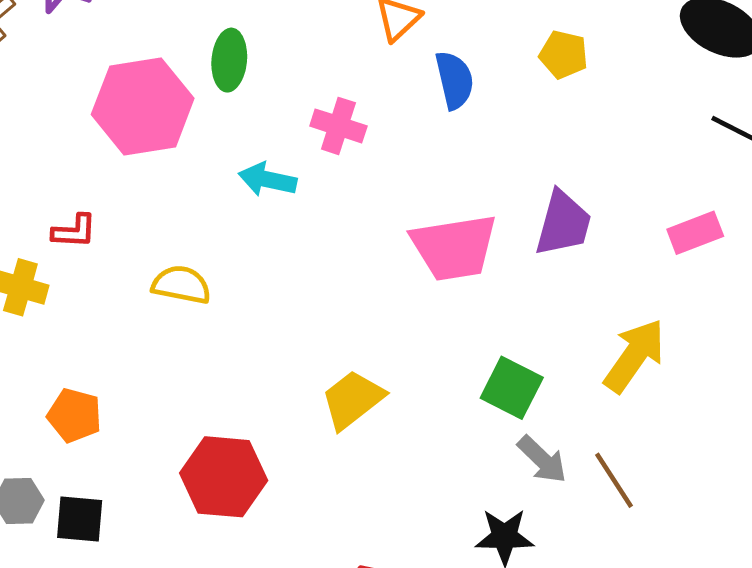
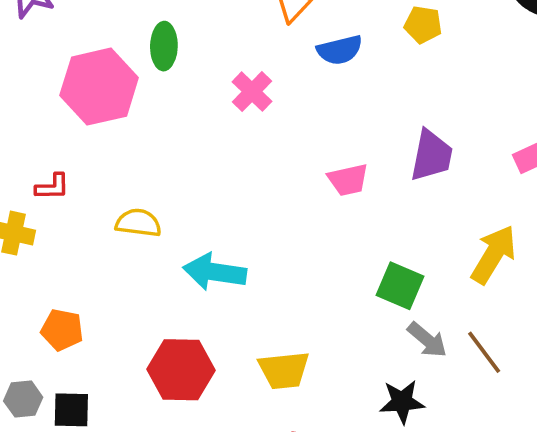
blue semicircle: (454, 80) -> (340, 50), turned 93
pink cross: (338, 126) -> (252, 92), turned 30
cyan arrow: (268, 180) -> (215, 272), moved, size x1.4
pink trapezoid: (454, 247) -> (348, 180), size x0.6
yellow trapezoid: (353, 400) -> (284, 370), moved, turned -144

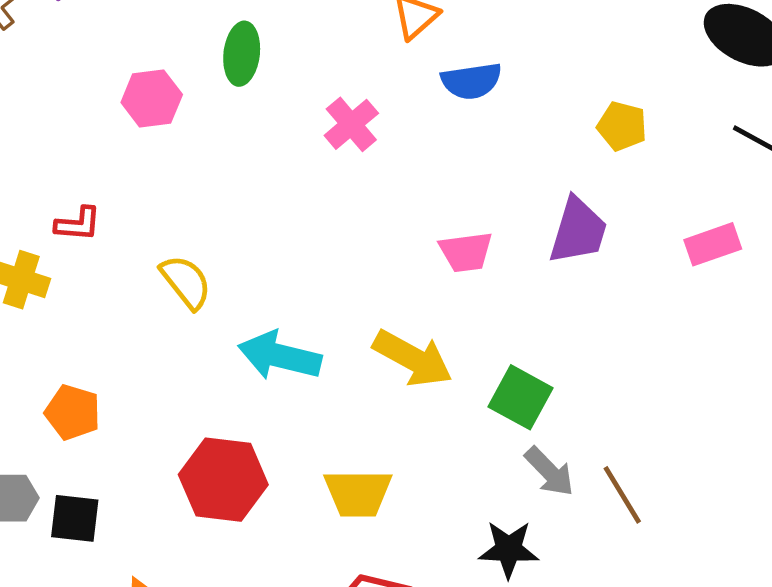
yellow pentagon: (423, 25) -> (622, 126), moved
pink hexagon: (99, 87) -> (152, 98), size x0.6
yellow semicircle: (138, 223) -> (186, 282), turned 39
yellow arrow: (494, 255) -> (413, 358), moved, turned 82

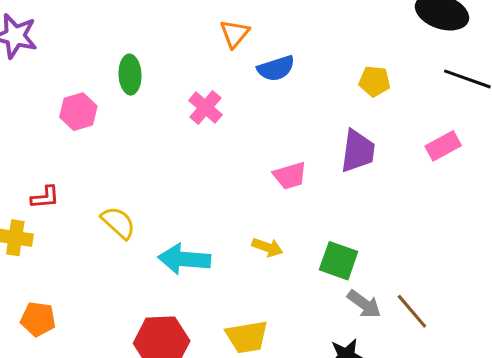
yellow arrow: (413, 358) -> (267, 247), size x0.6
orange pentagon: (73, 412) -> (38, 319), moved

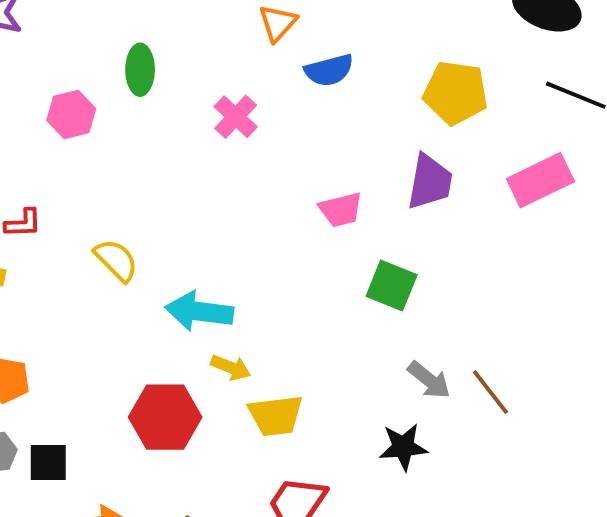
yellow pentagon: (374, 81) -> (456, 93), size x1.6
pink rectangle: (443, 146) -> (540, 180), size x1.4
yellow arrow: (267, 247) -> (231, 367), moved
green square: (339, 261) -> (392, 285), moved

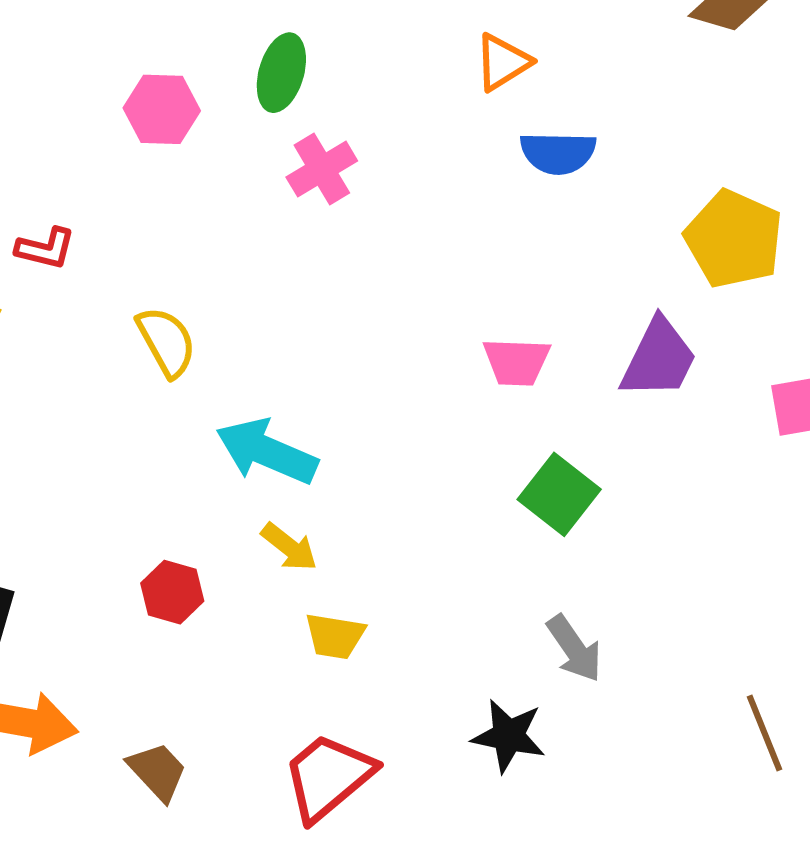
pink cross: (236, 117) -> (322, 169), moved
brown line: (490, 392) -> (765, 733), moved
yellow trapezoid: (276, 415) -> (335, 636), size x0.7
red hexagon: (165, 417) -> (172, 592), size x0.6

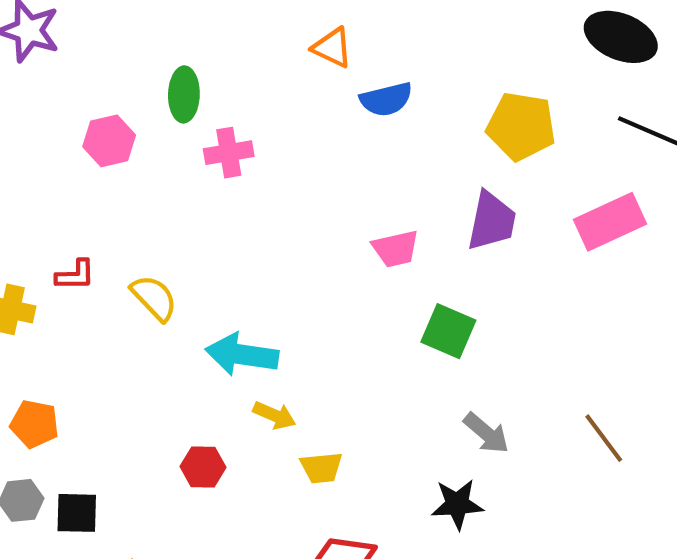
orange triangle: (503, 62) -> (332, 48), turned -48
pink cross: (322, 169) -> (229, 153), turned 36
red L-shape: (46, 248) -> (75, 275), moved
brown line: (765, 733) -> (604, 438), moved

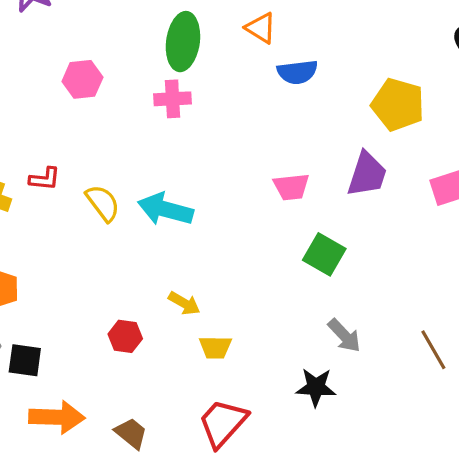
green ellipse: (184, 94) -> (183, 42), moved, size x1.4
cyan arrow: (242, 355) -> (165, 209), moved

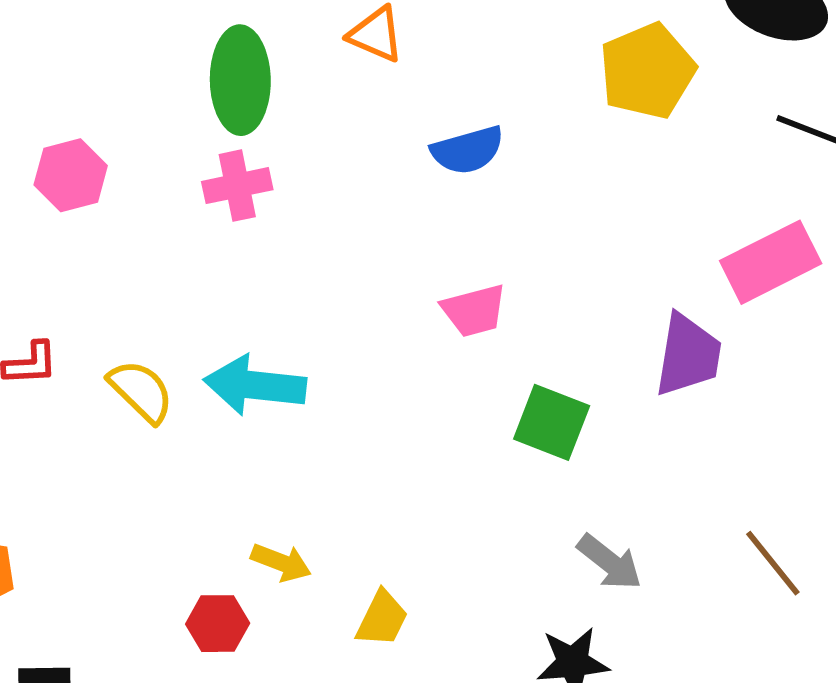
blue semicircle: (297, 72) -> (468, 150), moved
yellow pentagon: (398, 105) -> (647, 71), moved, turned -30
purple trapezoid: (367, 174) -> (688, 355), moved
yellow arrow: (184, 303) -> (281, 562), moved
yellow trapezoid: (215, 347) -> (382, 619), turned -56

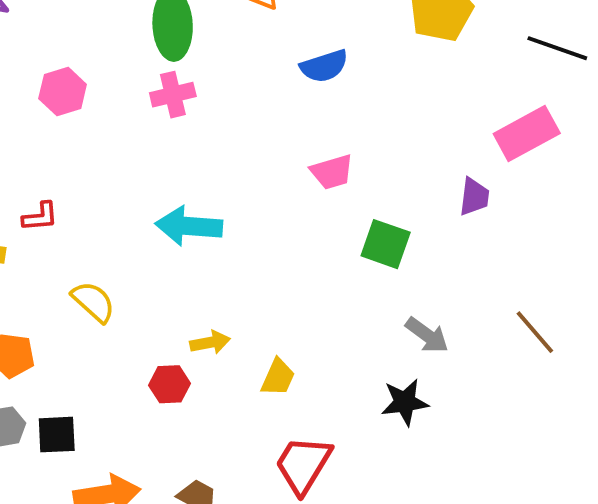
purple trapezoid: (688, 355) -> (474, 197), size x0.7
yellow semicircle: (141, 391) -> (93, 302), moved
yellow arrow: (281, 562) -> (210, 342), turned -30

